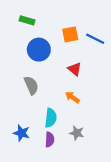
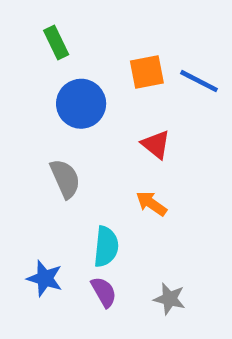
green rectangle: (27, 20) -> (56, 42), turned 48
gray star: (77, 133) -> (170, 299), moved
purple semicircle: (50, 139) -> (104, 292), turned -32

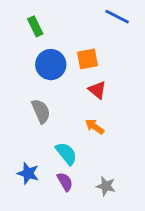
orange square: (147, 72) -> (87, 59), moved
blue line: (199, 81) -> (117, 17), moved
cyan semicircle: (106, 247) -> (66, 154), turned -45

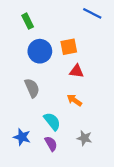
red triangle: (97, 90) -> (77, 71), turned -32
gray star: (106, 186) -> (84, 138), moved

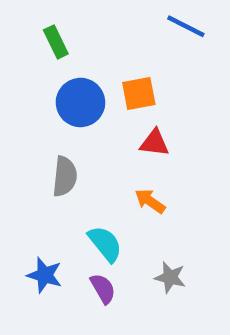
gray semicircle: (32, 88) -> (65, 176), turned 30

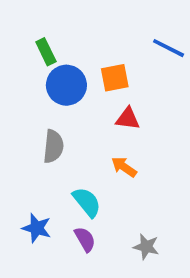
blue line: (186, 26) -> (169, 48), moved
green rectangle: (56, 42) -> (46, 52), moved
gray star: (170, 277) -> (146, 247), moved

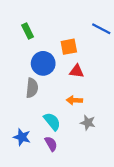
blue circle: (66, 85) -> (43, 63), moved
orange arrow: (124, 167) -> (74, 100), turned -32
gray star: (146, 247) -> (88, 123), moved

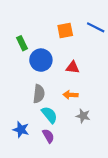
green rectangle: (28, 31) -> (22, 43), moved
orange square: (69, 47) -> (65, 31), moved
gray semicircle: (32, 88) -> (39, 94), moved

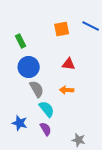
blue circle: (41, 60) -> (29, 67), moved
gray semicircle: (39, 94) -> (37, 89), turned -36
gray star: (83, 116) -> (79, 140), moved

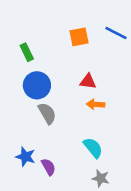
orange arrow: (67, 90) -> (96, 104), moved
cyan semicircle: (47, 109) -> (93, 148), moved
purple semicircle: (46, 129) -> (48, 167), moved

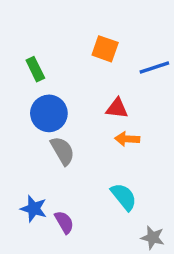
blue line: (116, 33) -> (154, 67), moved, turned -45
orange square: (79, 37) -> (105, 49), turned 30
gray star: (101, 178) -> (153, 238), moved

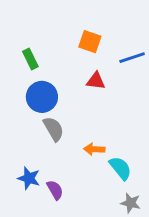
red triangle: (117, 108) -> (96, 81), moved
orange arrow: (127, 139) -> (94, 149), moved
cyan semicircle: (124, 197) -> (120, 168), moved

